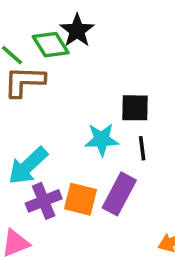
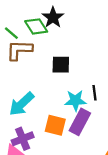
black square: (135, 108) -> (61, 65), moved
cyan star: (102, 139) -> (75, 101), moved
purple cross: (44, 201) -> (23, 139), moved

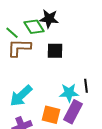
black star: (53, 17) -> (49, 19), turned -30
black square: (61, 65) -> (55, 51), moved

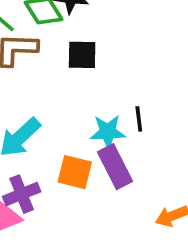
purple rectangle: (73, 112) -> (115, 167), turned -55

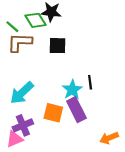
cyan star: (108, 132) -> (72, 90), turned -30

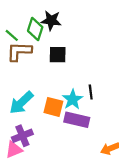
green diamond: (35, 20) -> (35, 29), turned 50
purple rectangle: (76, 110) -> (77, 120), turned -50
orange square: (53, 113) -> (53, 107), moved

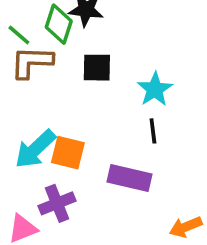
cyan star: (73, 99) -> (155, 89), moved
orange square: (53, 107) -> (68, 153), moved
purple cross: (22, 136) -> (57, 203), moved

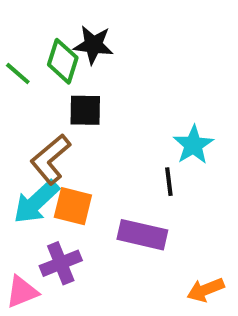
brown L-shape: (32, 62) -> (51, 159), moved, turned -42
black square: (97, 68) -> (85, 110), moved
cyan star: (155, 89) -> (193, 145), moved

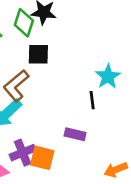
orange square: (73, 206) -> (42, 158), moved
purple rectangle: (142, 235) -> (75, 134), size x0.7

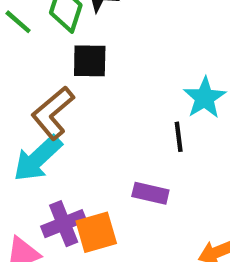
orange square: (42, 158) -> (96, 232), turned -30

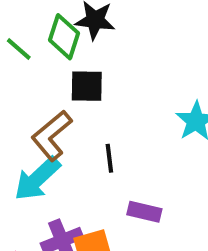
black line: (179, 137) -> (109, 158), moved

